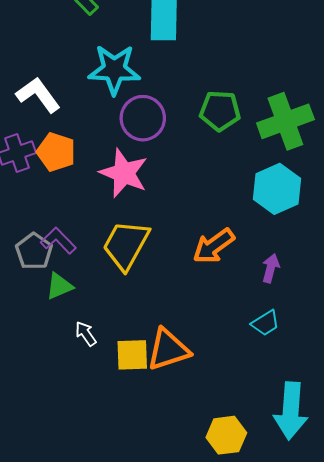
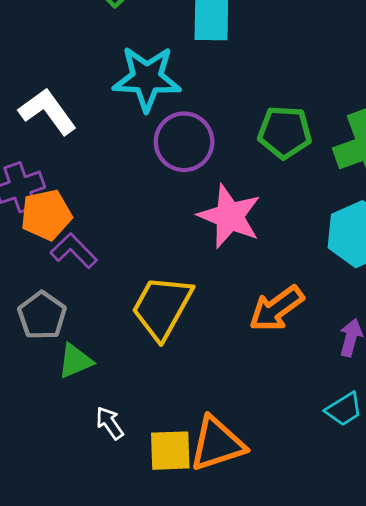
orange pentagon: (56, 152) -> (46, 215), moved, turned -30
pink star: (124, 173) -> (230, 216), moved
purple L-shape: (58, 241) -> (74, 251), moved

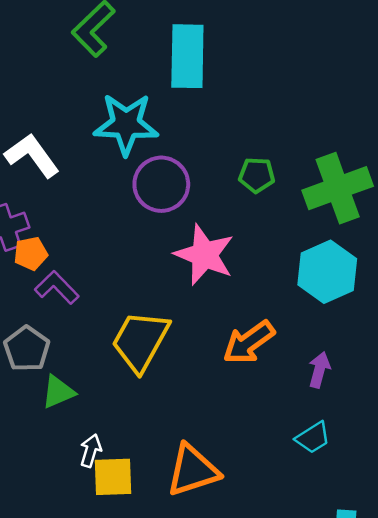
green pentagon: (285, 132) -> (257, 175), size x0.7
orange pentagon: (46, 215) -> (31, 253), size x0.7
white arrow: (110, 423) -> (91, 451), turned 52
yellow square: (170, 451) -> (113, 477), moved

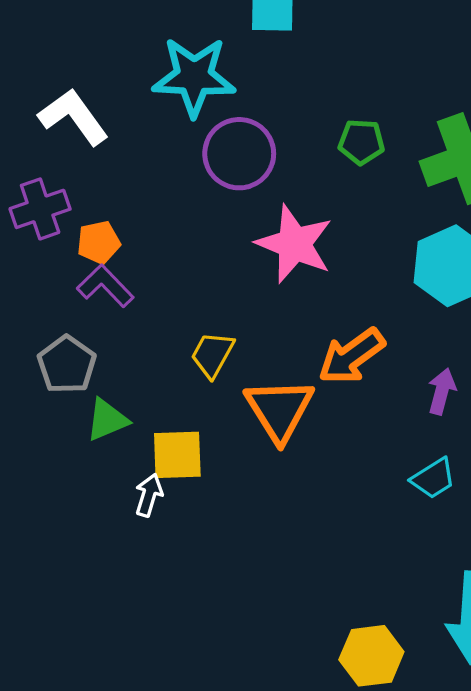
orange pentagon: (31, 253) -> (99, 242), moved
yellow trapezoid: (140, 341) -> (212, 355), size x0.6
orange triangle: (193, 470) -> (279, 410), moved, turned -44
yellow square: (113, 477) -> (177, 455), moved

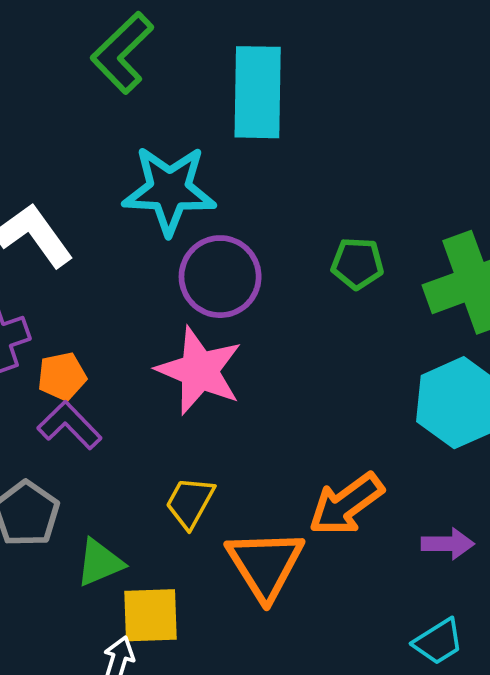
pink star: (294, 244) -> (199, 371), moved
purple arrow: (442, 391) -> (448, 544), turned 75
green triangle: (107, 420) -> (100, 563), moved

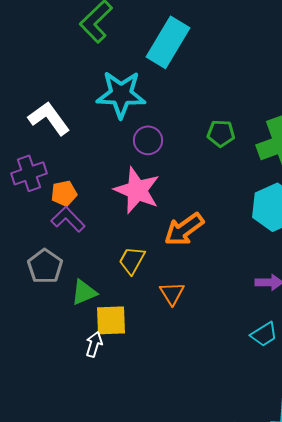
cyan rectangle: (258, 92) -> (168, 42), turned 30
purple circle: (220, 277) -> (148, 140), size x0.7
orange arrow: (346, 504) -> (184, 229), moved
orange triangle: (265, 564) -> (172, 293), size x0.6

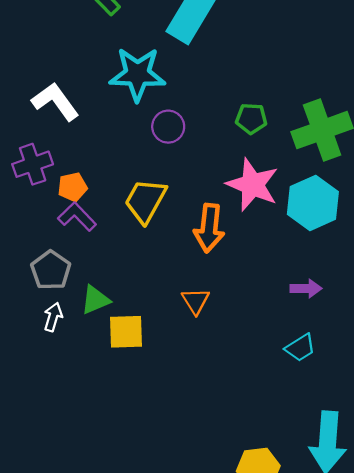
pink star: (137, 190) -> (252, 185), moved
orange arrow: (184, 229) -> (209, 228), turned -48
yellow trapezoid: (132, 260) -> (145, 201), moved, size x1.4
white arrow: (94, 344) -> (53, 317), moved

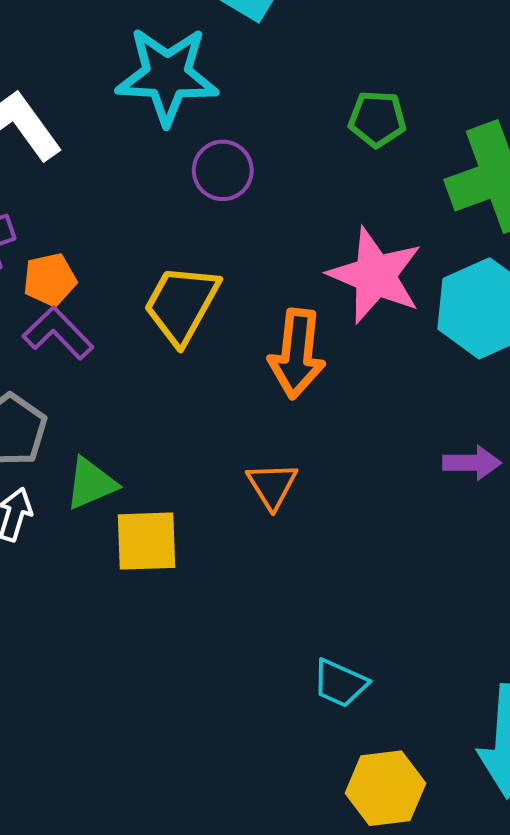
green pentagon: (251, 119) -> (377, 119), moved
cyan trapezoid: (300, 348) -> (340, 683), moved, turned 56

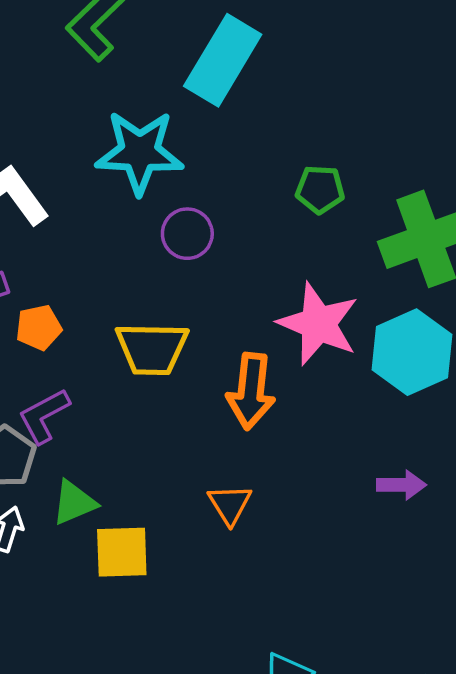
yellow trapezoid: (182, 304) -> (152, 349), turned -118
purple L-shape: (58, 333) -> (44, 416), moved, turned -74

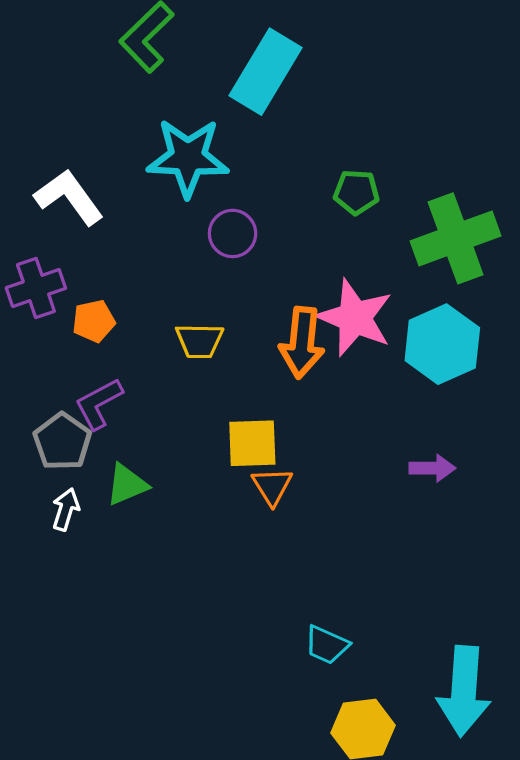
yellow trapezoid: (152, 349) -> (199, 341), size x0.7
orange arrow: (251, 391) -> (302, 343), moved
yellow square: (122, 552) -> (252, 443), moved

